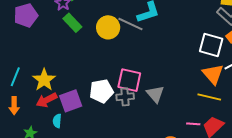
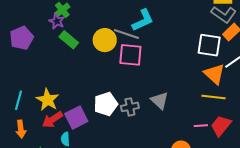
pink square: (129, 80) -> (130, 55), moved

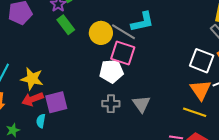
yellow star: (47, 100) -> (32, 79), turned -30
white pentagon: (106, 104) -> (111, 71), moved

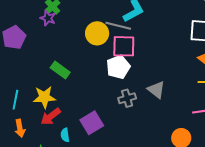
green rectangle: (66, 25) -> (60, 70), moved
purple square: (56, 102) -> (92, 123), moved

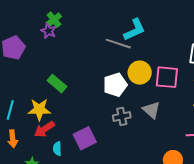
yellow circle: (97, 33) -> (140, 73), moved
pink square: (124, 46) -> (167, 77), moved

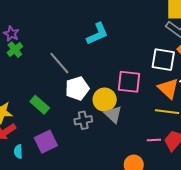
green cross: (54, 20) -> (15, 50), moved
gray line: (118, 44) -> (59, 63), moved, turned 30
yellow circle: (140, 73) -> (105, 100), moved
green rectangle: (57, 84) -> (40, 105), moved

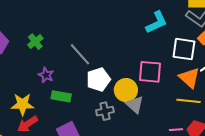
purple star: (11, 34) -> (46, 75), moved
cyan L-shape: (97, 34) -> (157, 22), moved
green rectangle: (40, 105) -> (61, 96), turned -30

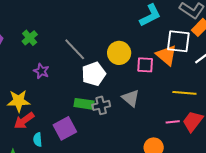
pink square: (150, 72) -> (145, 65), size x0.7
orange triangle: (189, 78) -> (166, 55), moved
yellow circle: (126, 90) -> (119, 53), moved
green rectangle: (61, 96) -> (84, 104), moved

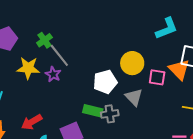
gray line: (75, 49) -> (59, 55), moved
gray triangle: (131, 98) -> (134, 97), moved
yellow star: (19, 101) -> (28, 68), moved

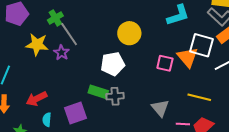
yellow circle: (132, 63) -> (129, 33), moved
gray triangle: (134, 97) -> (160, 108), moved

